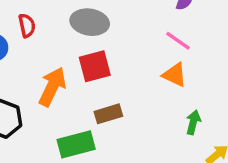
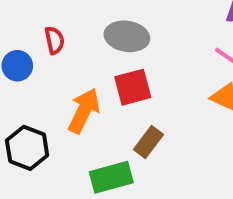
brown rectangle: (108, 114) -> (148, 142), turned -36

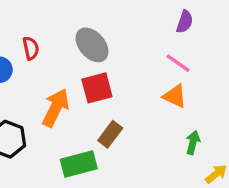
gray ellipse: (127, 36) -> (92, 45), turned 40

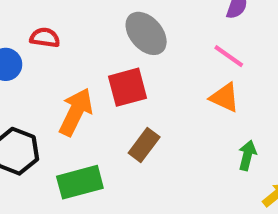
gray ellipse: (92, 45) -> (146, 33), moved
red semicircle: (31, 48) -> (45, 38), turned -70
green rectangle: (79, 164) -> (80, 182), moved

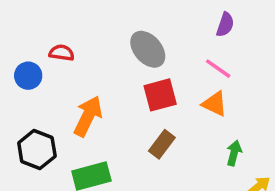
red square: (127, 87) -> (160, 95), moved
brown rectangle: (144, 145) -> (162, 144), moved

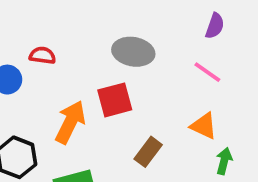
gray ellipse: (148, 49) -> (133, 52), turned -39
red square: (160, 95) -> (115, 100), moved
orange triangle: (215, 104) -> (204, 126), moved

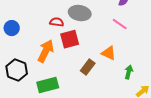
red semicircle: (42, 55) -> (57, 22), moved
orange triangle: (204, 126) -> (109, 53), moved

